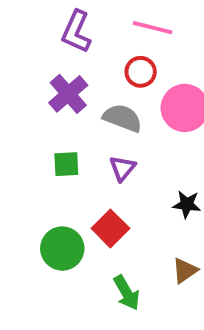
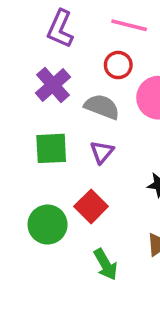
green square: (66, 164) -> (51, 148), size x1.4

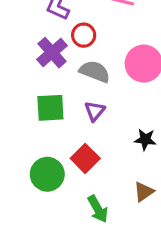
red circle: (118, 65) -> (84, 35), moved

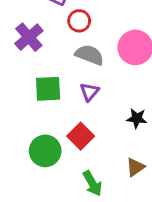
purple cross: (52, 53) -> (29, 37), moved

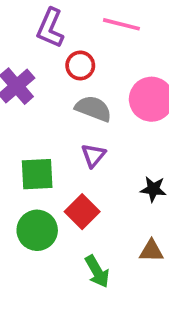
green square: (48, 89) -> (37, 174), moved
brown triangle: (135, 167) -> (151, 251), turned 36

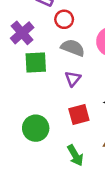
green square: (37, 174) -> (36, 63), moved
red square: (82, 212) -> (79, 115), moved, turned 30

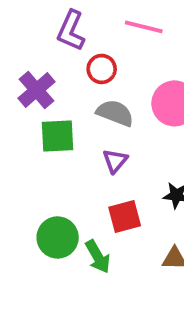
green arrow: (75, 155) -> (98, 257), moved

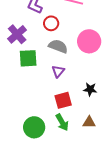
green circle: (58, 237) -> (34, 127), moved
green arrow: (98, 257) -> (62, 122), moved

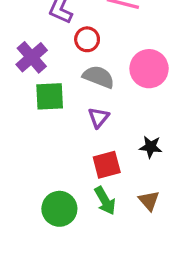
brown triangle: (89, 122) -> (149, 201), turned 48

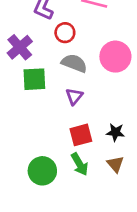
black star: (151, 147) -> (115, 132), moved

